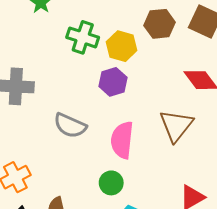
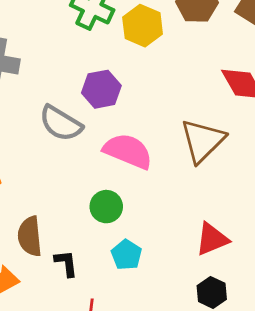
purple hexagon: (113, 82) -> (101, 89), moved
pink semicircle: (122, 140) -> (128, 151), turned 99

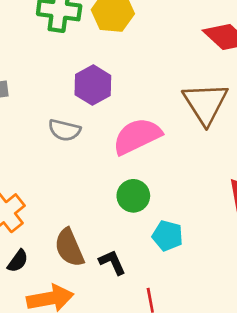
gray semicircle: (61, 123) -> (64, 130), size x0.7
pink semicircle: (128, 151) -> (137, 136), turned -30

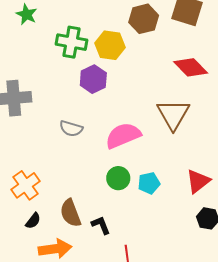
purple hexagon: (93, 85) -> (93, 79), moved
cyan pentagon: (167, 236) -> (149, 183), moved, turned -30

